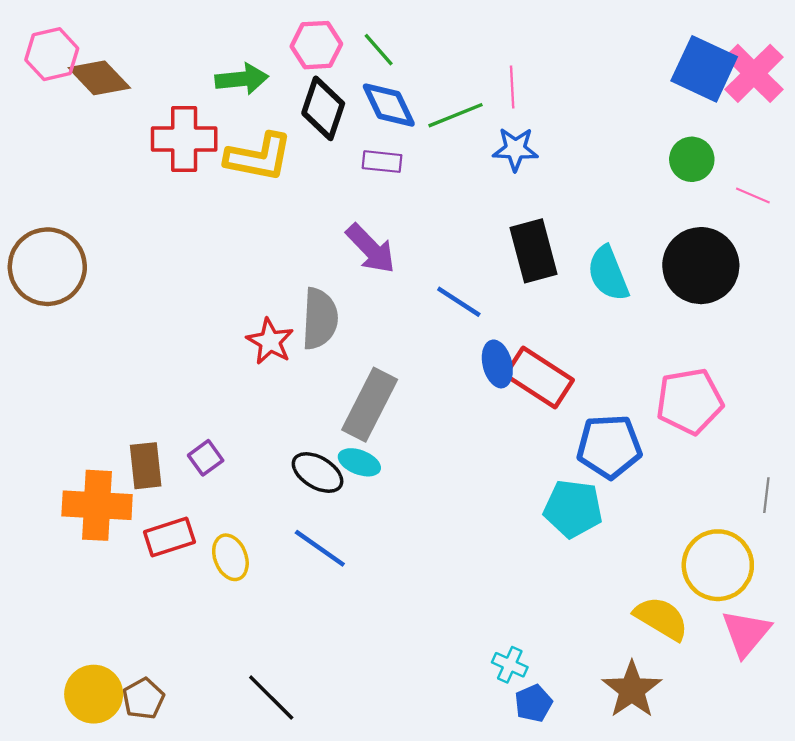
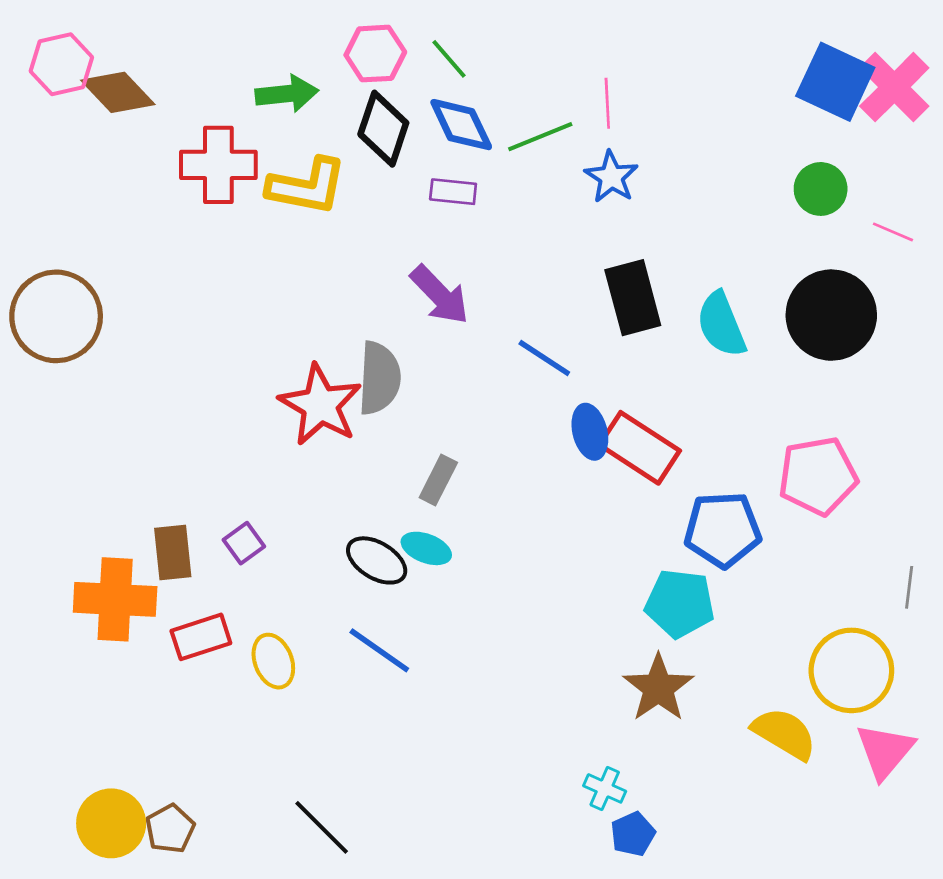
blue star: (515, 149) -> (611, 177), turned 30
red star: (270, 341) -> (320, 405), size x1.5
gray rectangle: (370, 405) -> (438, 480), size x0.6
brown star: (632, 690) -> (658, 688), moved

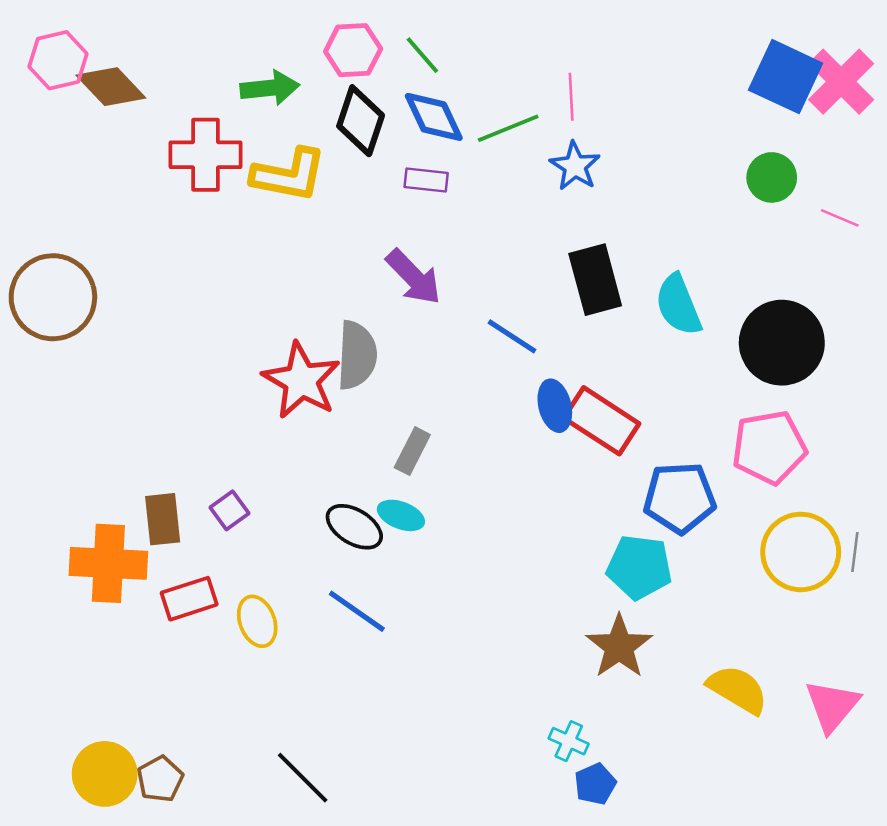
black circle: (831, 315) -> (782, 343), moved
yellow circle: (851, 670) -> (801, 552), moved

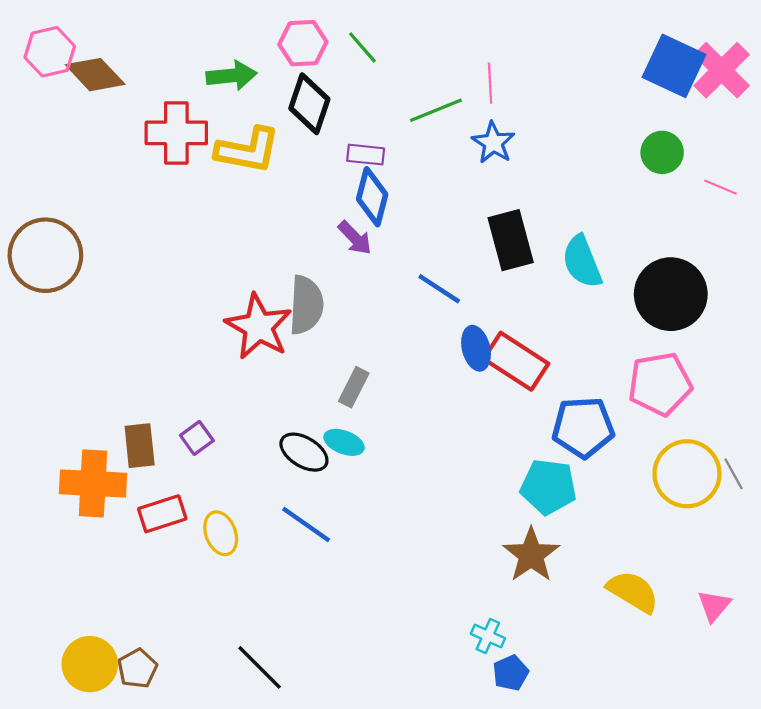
blue diamond: (434, 117) -> (372, 197), moved, turned 40
purple arrow: (414, 277) -> (355, 238), size x0.7
gray line: (855, 552) -> (733, 474), turned -36
pink triangle: (832, 706) -> (714, 606), size x0.7

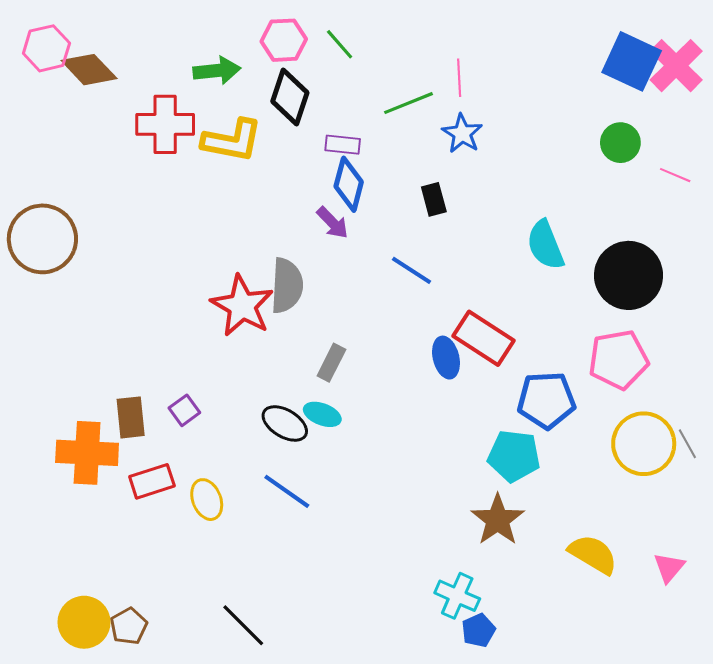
black rectangle: (511, 240) -> (434, 199), moved, size x0.6
blue ellipse: (476, 348) -> (446, 358), moved
cyan cross: (488, 636) -> (457, 596), size x1.4

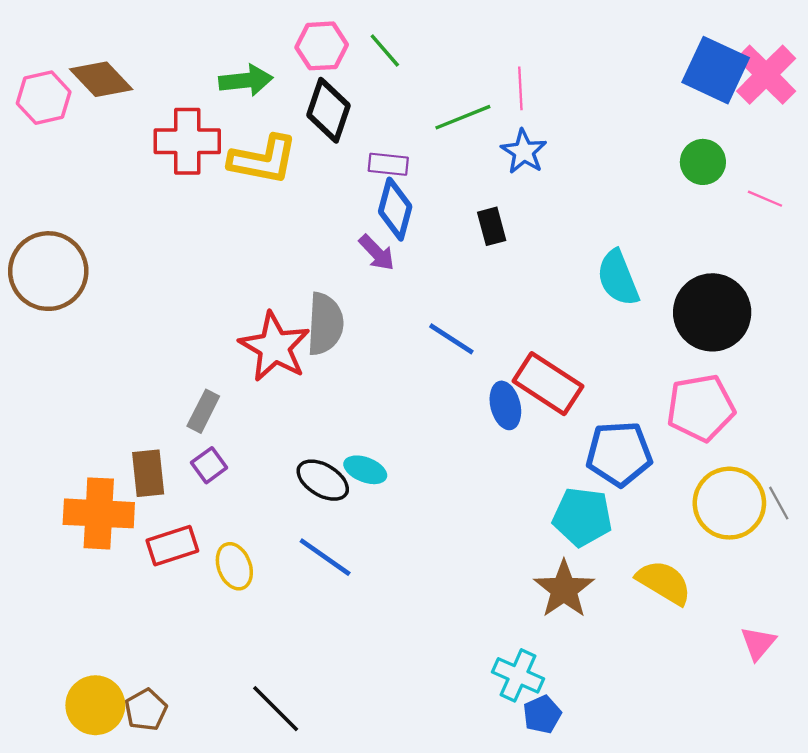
pink hexagon: (46, 48) -> (44, 98), moved
blue line: (412, 270) -> (451, 339), moved
gray rectangle: (331, 363) -> (203, 411), moved
yellow semicircle: (593, 554) -> (664, 582), moved

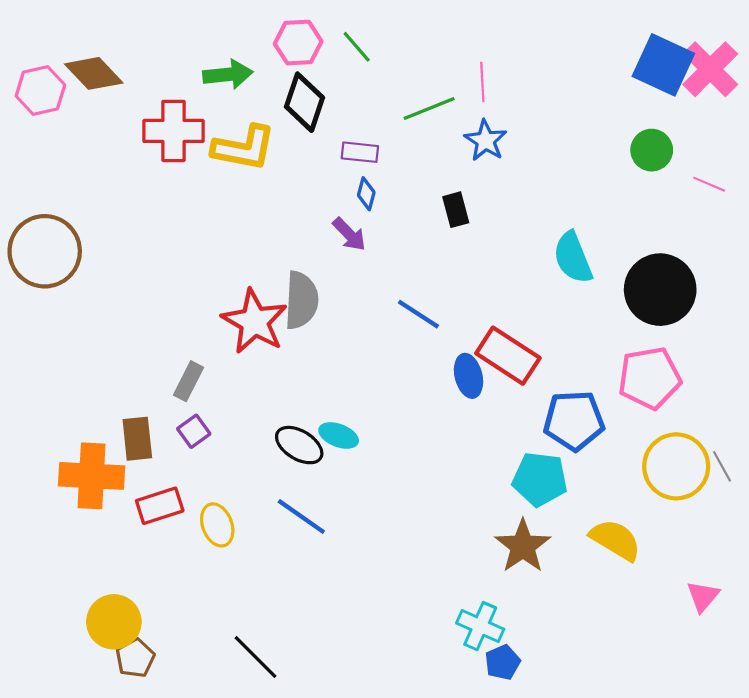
blue diamond: (395, 209) -> (366, 194), size x0.6
yellow circle: (95, 705) -> (114, 622), moved

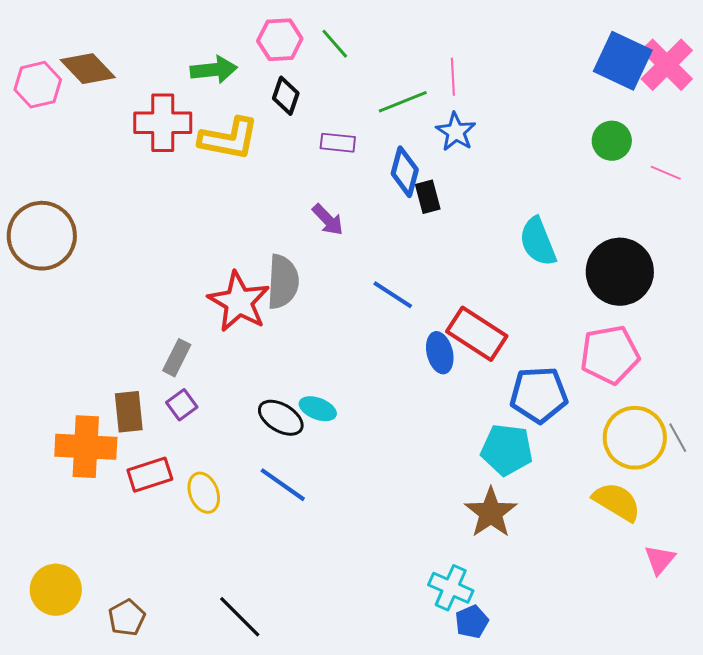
black diamond: (305, 102) -> (286, 96), size x0.7
blue diamond: (366, 194) -> (405, 172), moved, size x1.6
yellow semicircle: (615, 540) -> (617, 502), moved
yellow circle: (114, 622) -> (56, 590), moved

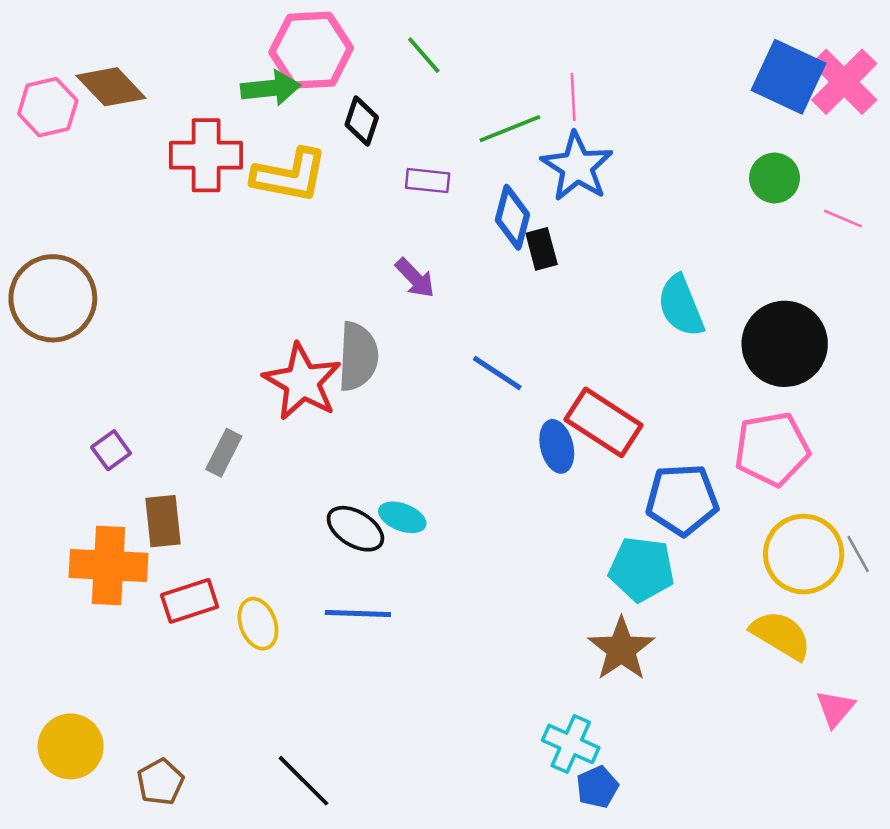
pink hexagon: (280, 40) -> (311, 50), moved, size x1.4
blue star: (456, 132) -> (577, 167), size x1.4
purple square: (182, 405) -> (111, 450), moved
blue line: (283, 485) -> (358, 614), turned -33

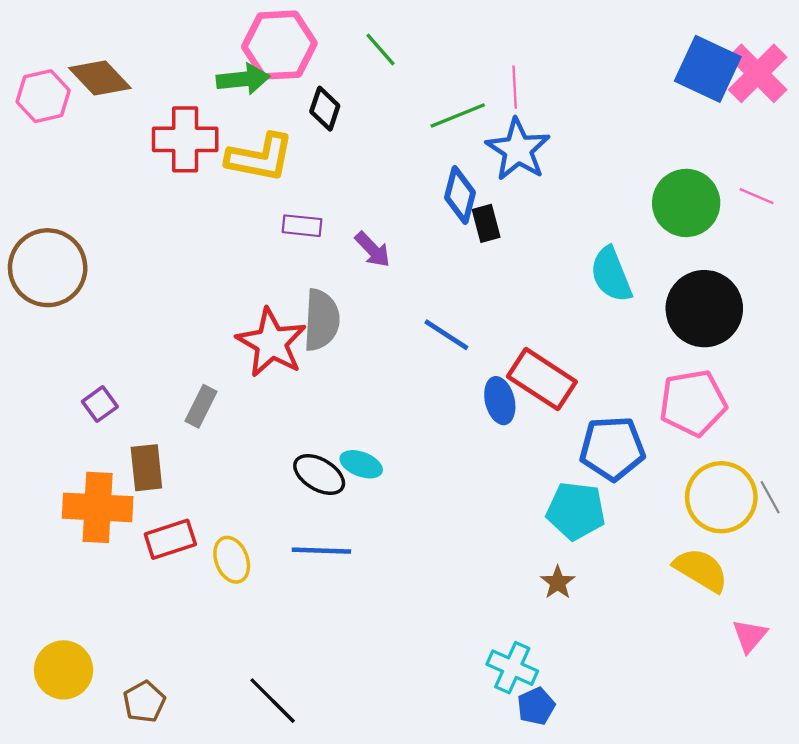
green circle: (775, 178) -> (686, 203), moved, size x1.5
purple rectangle: (428, 181) -> (302, 226), moved
brown star: (621, 649) -> (558, 582), size x0.6

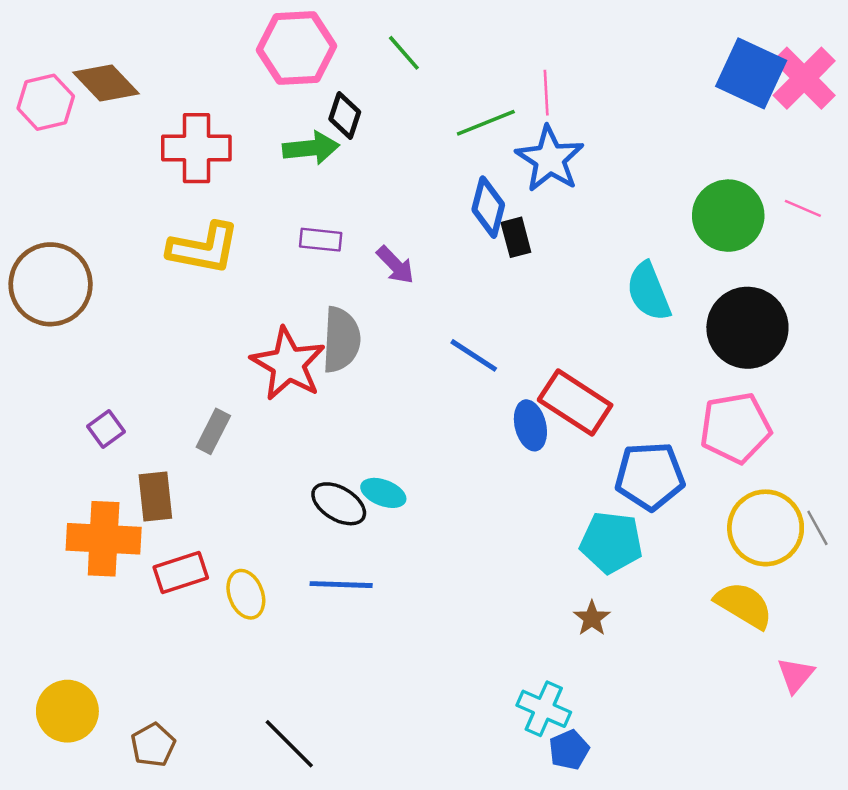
green arrow: (243, 79) -> (311, 148), moved
yellow L-shape: (260, 158) -> (204, 248), moved

